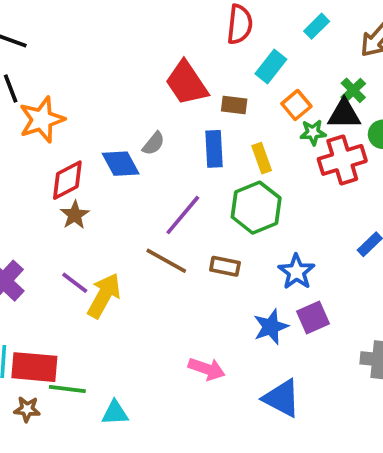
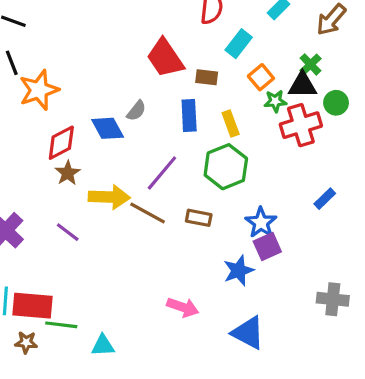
yellow arrow: (104, 296) -> (109, 197), moved, turned 63
purple square: (313, 318) -> (267, 247), moved

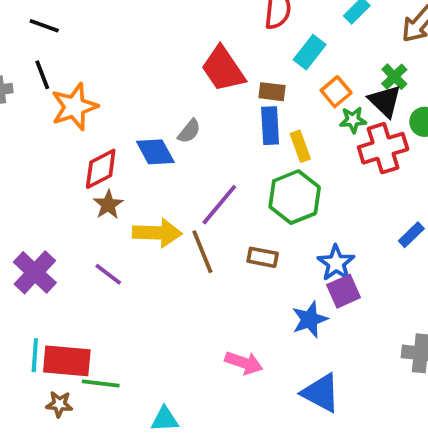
black triangle: (302, 85) -> (385, 101), turned 44
blue rectangle: (189, 116) -> (270, 126), moved
brown line: (148, 213) -> (202, 252), turned 39
cyan triangle: (103, 346) -> (165, 419), moved

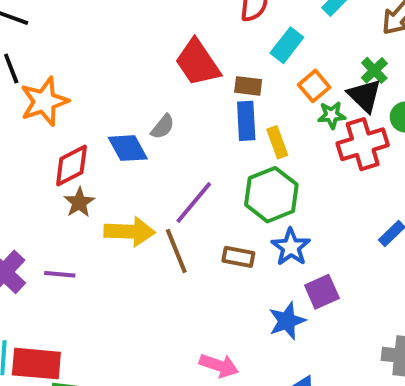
blue star: (336, 263) -> (291, 247), moved
purple line: (108, 274) -> (60, 274), moved, turned -32

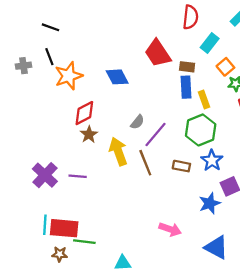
gray semicircle: (163, 127) -> (137, 122), moved
blue diamond: (128, 148) -> (117, 77), moved
yellow arrow: (130, 232) -> (118, 151), turned -112

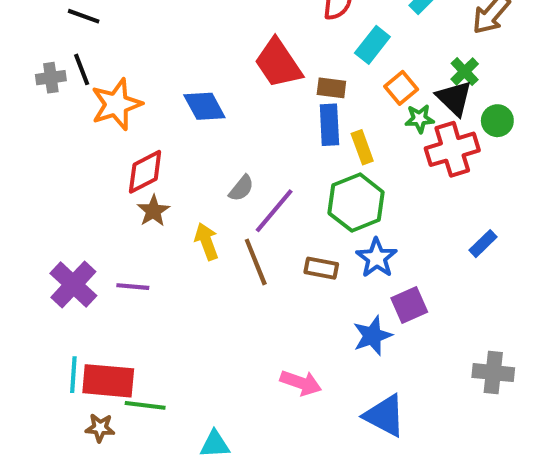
gray cross: (23, 66) -> (51, 78), moved
yellow arrow: (118, 151) -> (207, 241), size x0.7

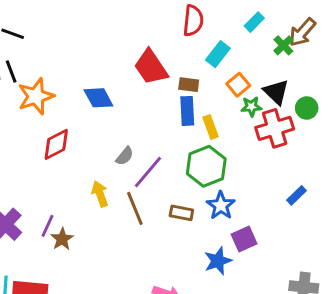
green cross: (465, 72) -> (283, 45), moved
brown star: (153, 211) -> (62, 239), moved
purple line: (133, 287) -> (48, 226), turned -70

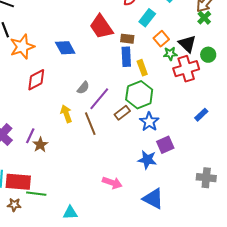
green cross: (283, 45) -> (204, 18), moved
brown rectangle: (181, 213) -> (122, 113), moved, turned -49
blue star: (218, 261) -> (147, 160), turned 30

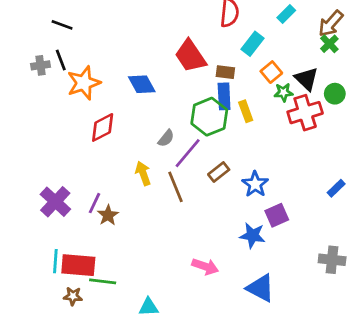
green hexagon: (139, 95) -> (209, 117), moved
blue rectangle: (201, 115) -> (336, 188), moved

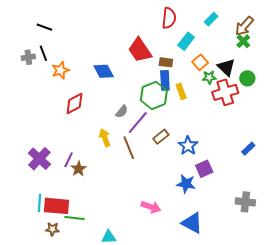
orange star: (84, 83) -> (60, 70), size x0.7

